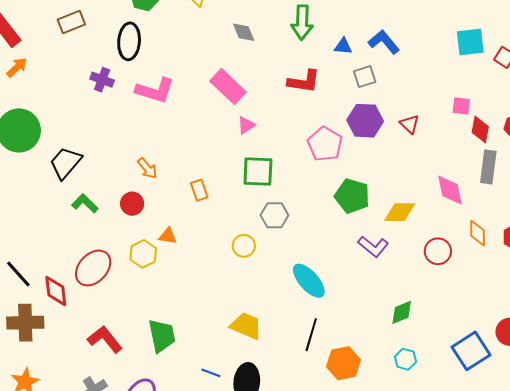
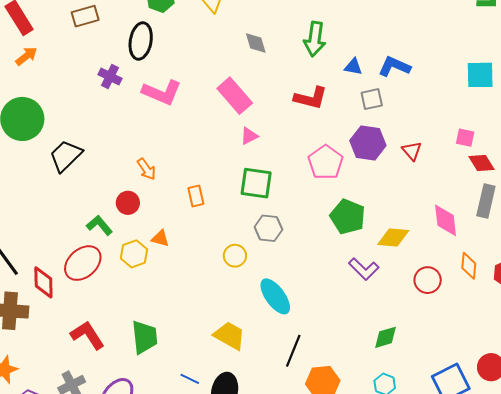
blue L-shape: (384, 42) -> (394, 66), turned -32
red diamond: (480, 129) -> (482, 163), turned -48
green L-shape: (85, 203) -> (99, 225), moved
cyan ellipse: (309, 281) -> (275, 296), moved

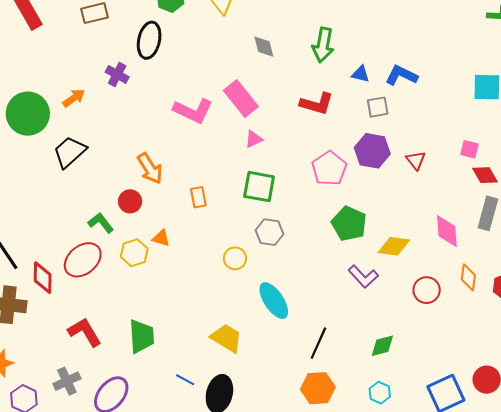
orange arrow: (26, 56) -> (74, 98), moved
pink L-shape: (162, 92) -> (193, 111), moved
orange arrow: (146, 169) -> (150, 168), size x1.4
black line: (293, 351) -> (318, 343), moved

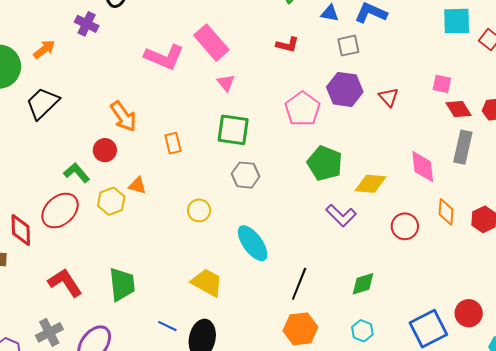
red L-shape: (317, 104) -> (287, 45), size x0.7
pink triangle: (254, 139) -> (226, 83), turned -42
yellow circle: (235, 258) -> (199, 210), moved

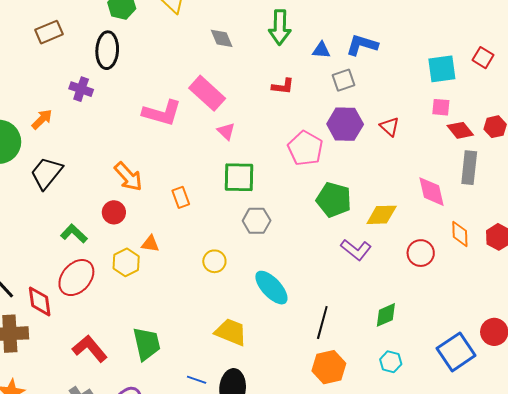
cyan square: (457, 21) -> (442, 69), moved
green L-shape: (77, 173) -> (74, 234), moved

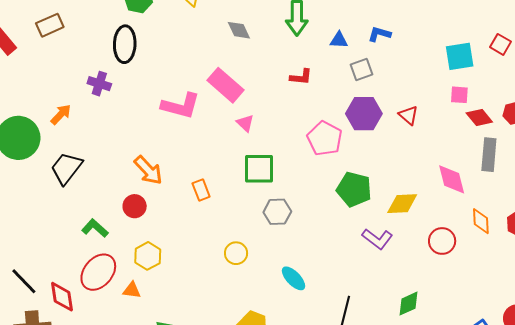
brown rectangle: (49, 32) -> (50, 25), moved
blue L-shape: (362, 45) -> (379, 34), size x0.7
orange triangle: (150, 244) -> (132, 290), moved
cyan ellipse: (271, 288) -> (294, 278), size x0.7

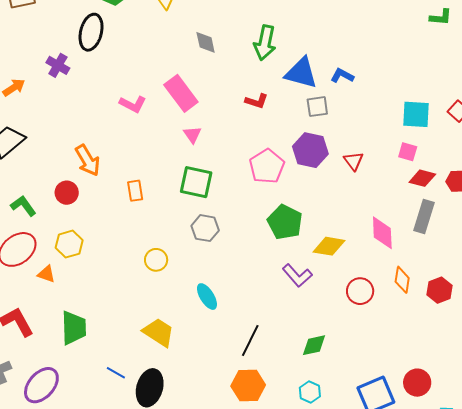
blue triangle: (339, 40) -> (301, 73), size x1.8
pink L-shape: (181, 106) -> (133, 104), size x0.7
red diamond: (479, 118) -> (422, 178), turned -48

